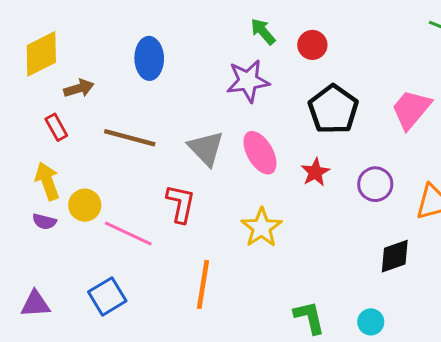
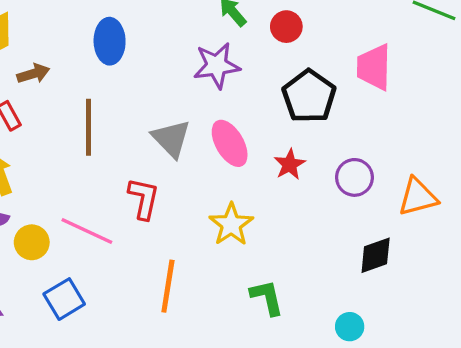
pink trapezoid: (411, 109) -> (374, 67), moved, turned -39
brown line: (130, 138) -> (88, 127), turned 75
yellow circle: (85, 205) -> (32, 242), moved
green L-shape: (309, 317) -> (267, 297), moved

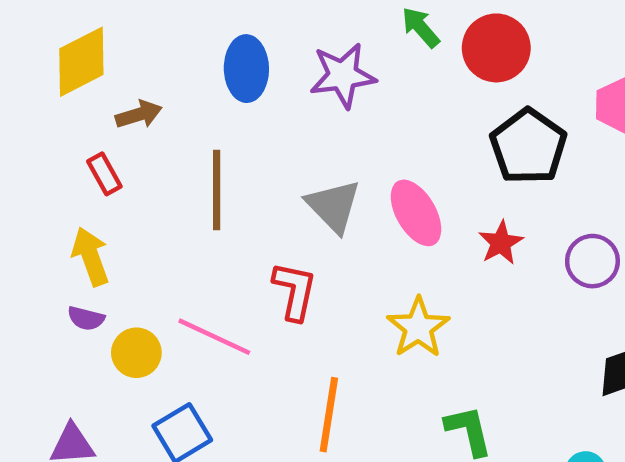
red circle: (286, 27) -> (496, 48), size x1.5
purple star: (217, 66) -> (343, 75), moved

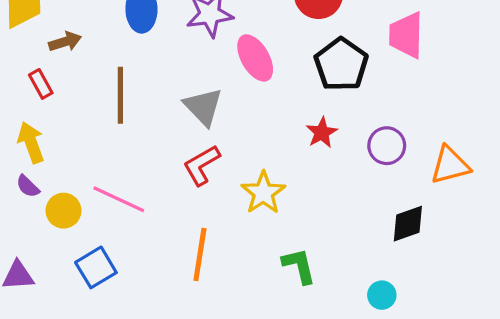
pink ellipse: (416, 213) -> (255, 58), moved
red L-shape: (295, 291) -> (202, 165), moved, turned -132
purple semicircle: (86, 318) -> (28, 186), turned 30

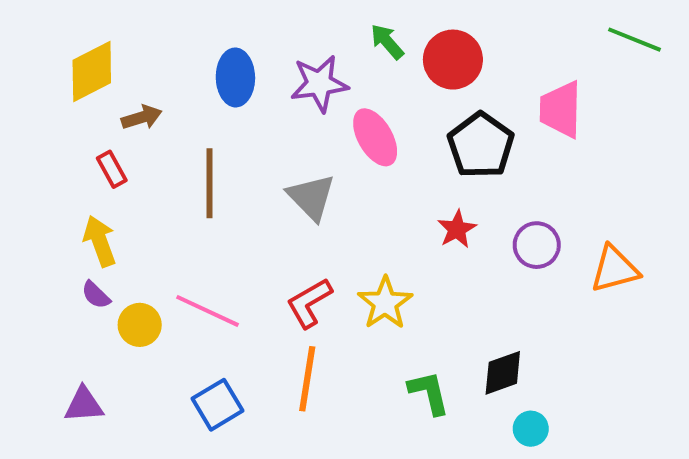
red L-shape: (202, 165) -> (309, 303), moved
black diamond: (408, 224) -> (503, 373), moved
blue square: (96, 267) -> (217, 405), moved

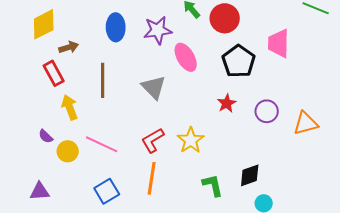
red rectangle: (112, 169) -> (54, 73), size x1.4
yellow arrow: (100, 241) -> (70, 107), moved

